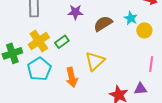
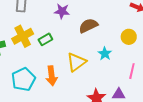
cyan star: (131, 18) -> (105, 54), moved
cyan pentagon: (39, 69) -> (23, 79), moved

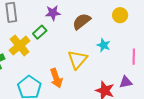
yellow circle: (129, 37) -> (120, 15), moved
green rectangle: (45, 39) -> (40, 32), moved

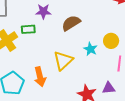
yellow circle: (120, 15) -> (111, 41), moved
green rectangle: (40, 32) -> (28, 29), turned 32

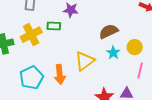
brown semicircle: (71, 23) -> (109, 31), moved

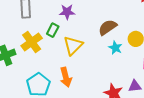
green rectangle: (54, 26) -> (53, 30), turned -56
yellow triangle: (85, 61) -> (73, 45), moved

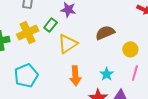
cyan star: (115, 48) -> (107, 74), moved
orange arrow: (66, 77) -> (75, 76), moved

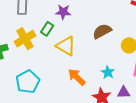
yellow triangle: (68, 44) -> (66, 46), turned -50
orange arrow: (75, 76) -> (77, 77), turned 144

